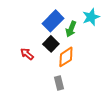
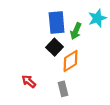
blue rectangle: (53, 21) -> (57, 22), turned -50
red arrow: (27, 54) -> (29, 81), moved

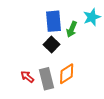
orange diamond: (71, 61) -> (67, 74), moved
gray rectangle: (63, 89) -> (46, 79), moved, size x1.5

